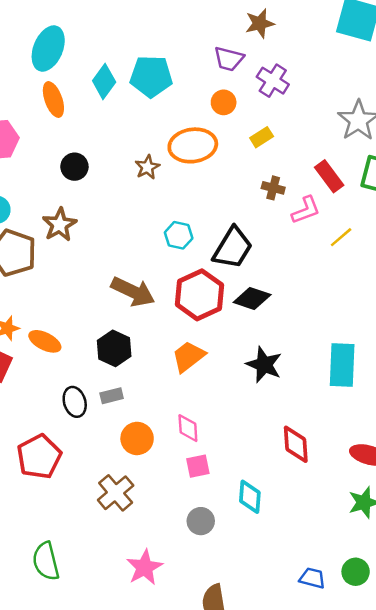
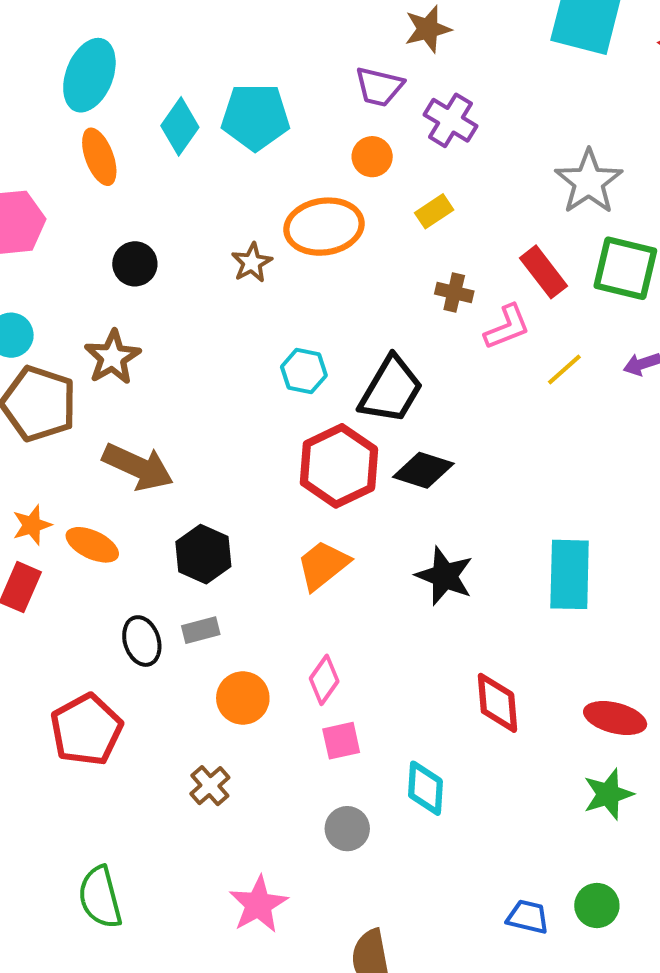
brown arrow: (133, 292) -> (138, 467), moved
pink diamond: (188, 428) -> (324, 680), turned 40
brown cross: (116, 493) -> (210, 786), size x0.7

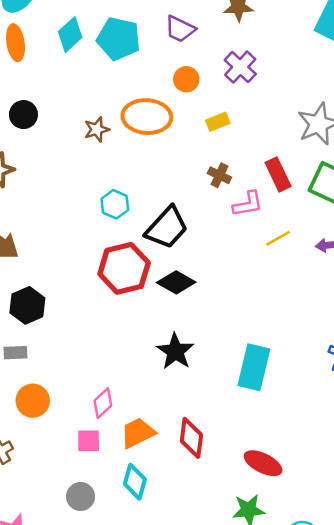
purple trapezoid: (379, 87) -> (180, 29), moved
orange trapezoid: (323, 565) -> (138, 433), moved
pink diamond: (324, 680) -> (103, 403), moved

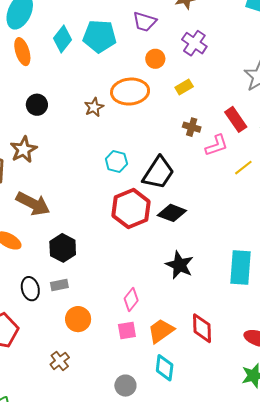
pink diamond: (103, 403) -> (131, 300), moved
pink square: (89, 441) -> (127, 331), moved

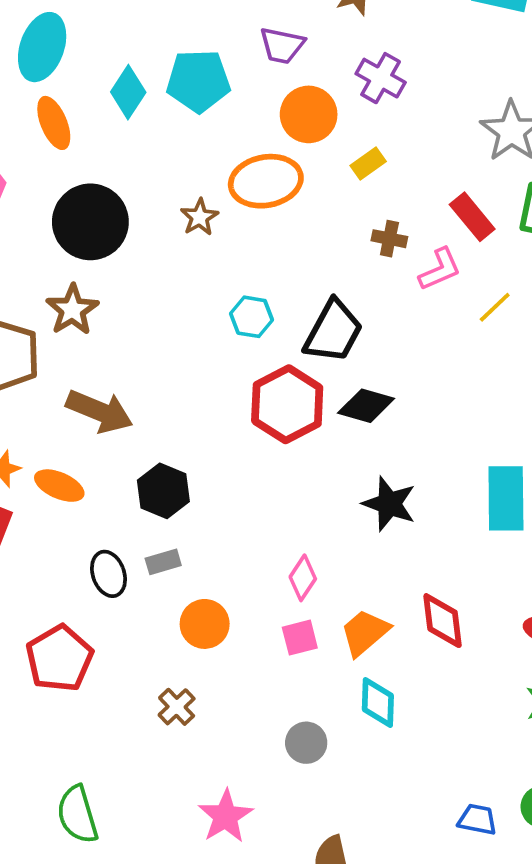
orange circle: (155, 59) -> (309, 114), size x1.5
black circle: (37, 105) -> (90, 222), size x1.8

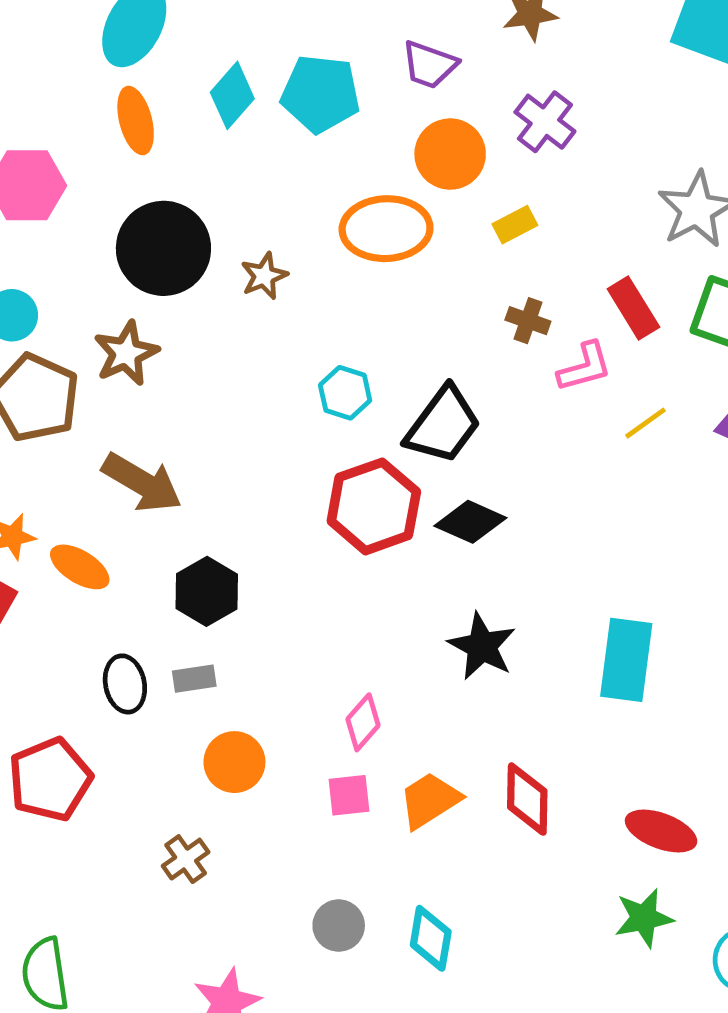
brown star: (199, 217) -> (264, 276), moved
cyan diamond: (378, 702) -> (431, 938), moved

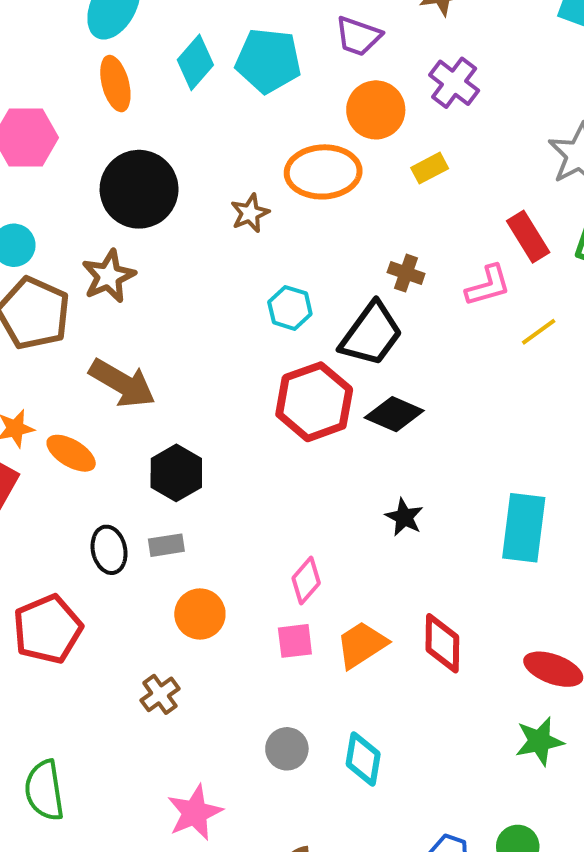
brown star: (264, 276) -> (250, 213), moved
brown cross: (528, 321) -> (406, 273), moved
black star: (482, 646) -> (404, 517), size x0.7

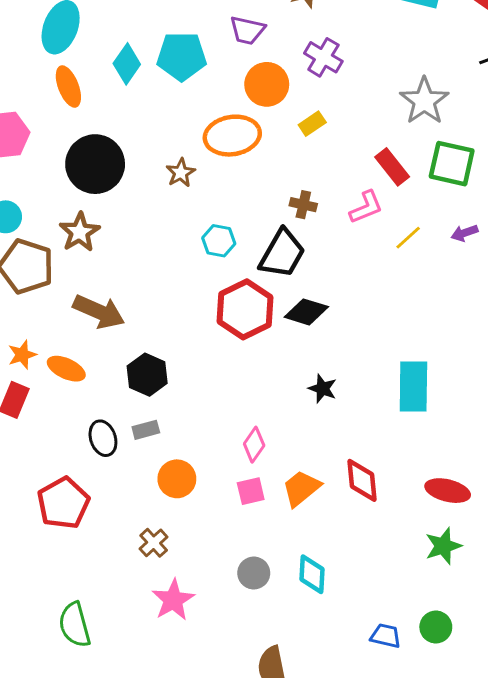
pink star: (195, 813) -> (173, 600), moved

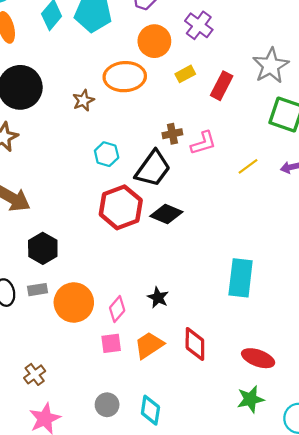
red rectangle: (392, 167) -> (222, 86), moved, turned 60
brown cross: (303, 205) -> (172, 134), turned -30
pink L-shape: (366, 207) -> (203, 143), moved
black star: (323, 389) -> (158, 298), moved
orange circle: (177, 479) -> (74, 302), moved, size x1.4

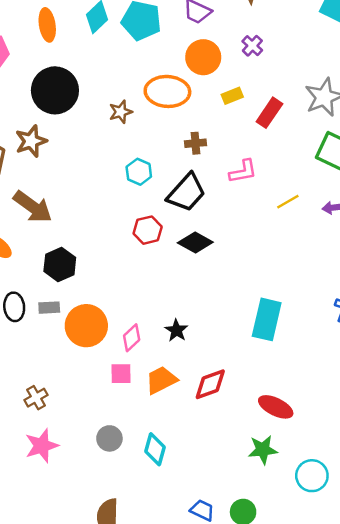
purple cross: (199, 25) -> (252, 46), size x0.7
brown cross: (172, 134) -> (196, 143), moved
red hexagon: (121, 207) -> (148, 230), size x0.6
red diamond: (195, 344) -> (210, 384), turned 64

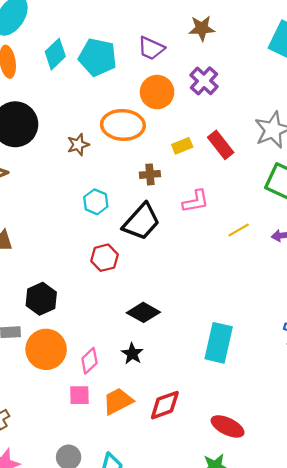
purple cross: (252, 46) -> (204, 81), size x1.4
yellow rectangle: (232, 96) -> (182, 146), moved
red rectangle: (269, 113) -> (221, 145), turned -72
black diamond: (195, 243) -> (143, 312), moved
black hexagon: (60, 264) -> (41, 299), moved

